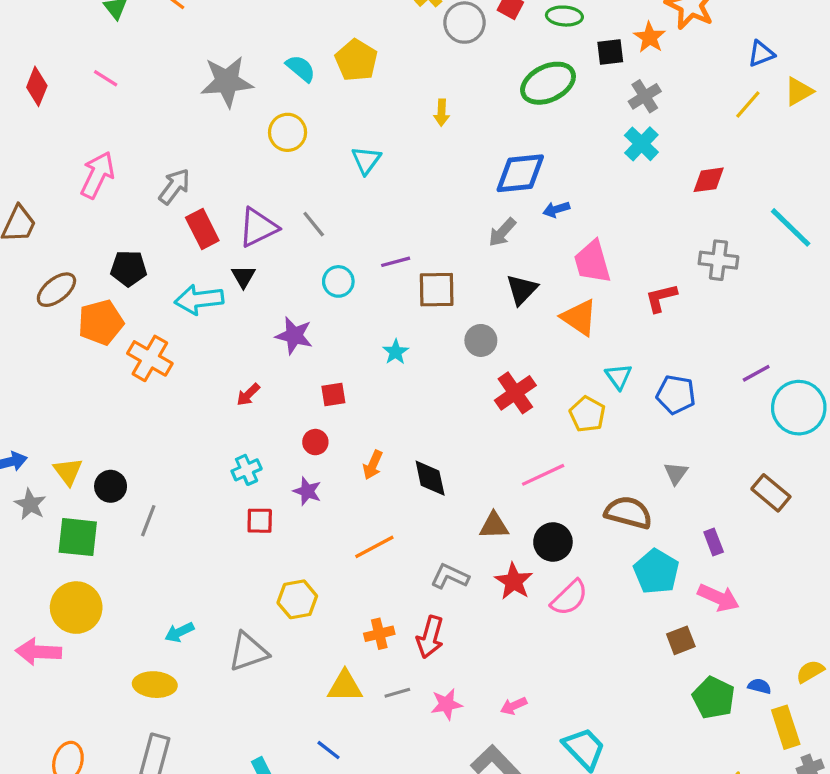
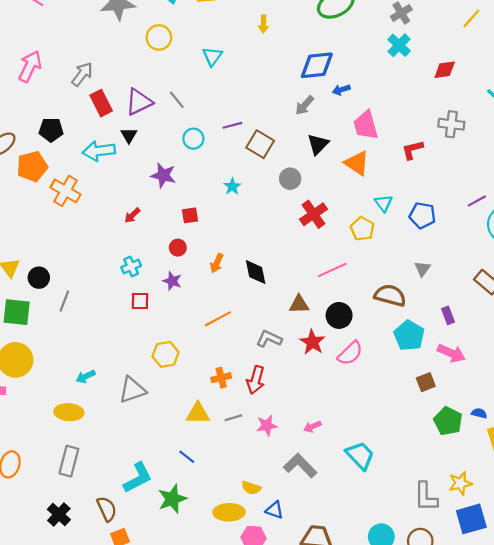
brown square: (437, 290) -> (260, 144), turned 32

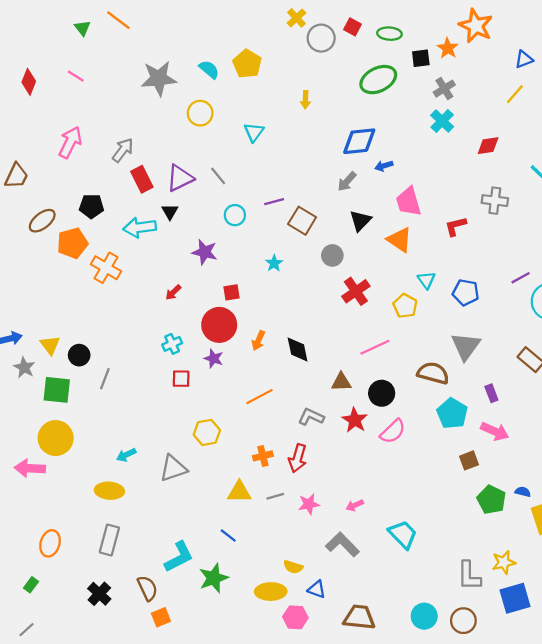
red circle: (178, 248) -> (219, 325), size x2.0
gray triangle: (422, 269) -> (466, 346), size x1.8

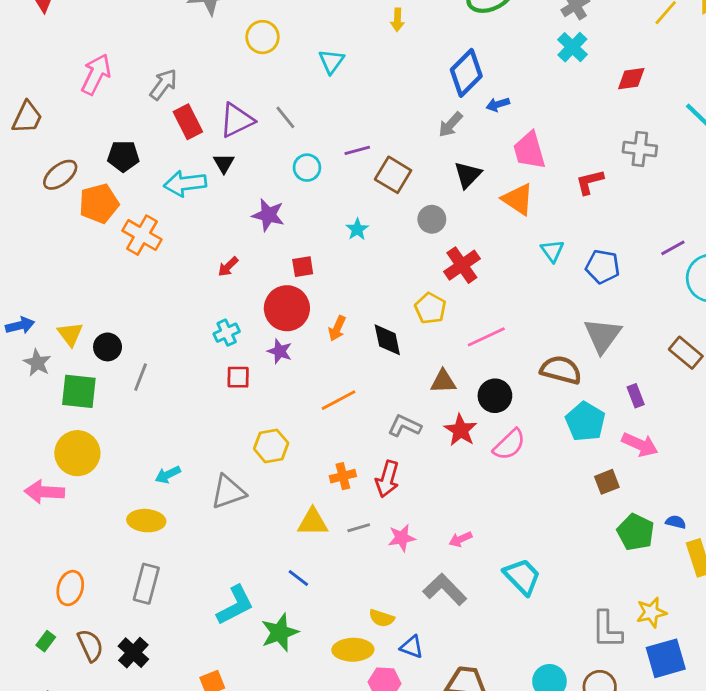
blue diamond: (359, 141) -> (466, 73), turned -39
yellow pentagon: (405, 306) -> (430, 308), moved
brown semicircle: (147, 588) -> (90, 645), moved

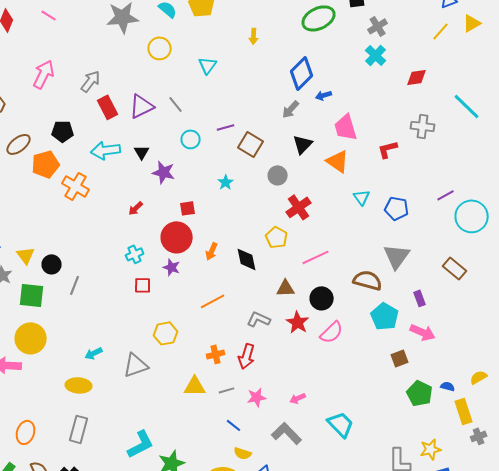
black triangle: (224, 163) -> (142, 152), moved
blue line: (298, 578) -> (234, 425), moved

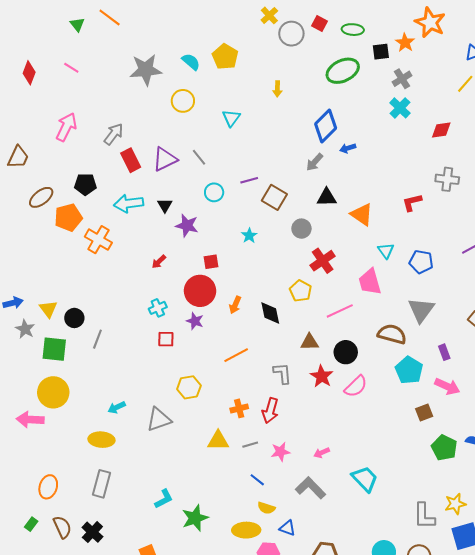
pink trapezoid: (346, 127) -> (370, 282), moved
black triangle: (303, 144) -> (327, 197), turned 45
gray L-shape: (259, 319) -> (282, 373), turned 60
cyan L-shape: (141, 444) -> (164, 499), size x0.7

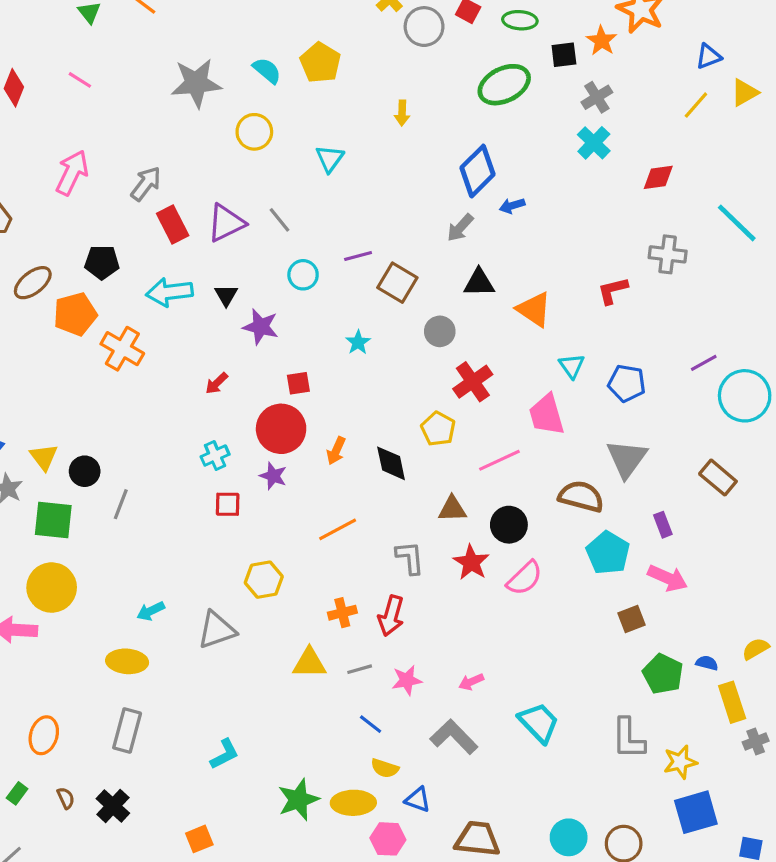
gray L-shape: (424, 516) -> (628, 738), moved
green star: (195, 518) -> (298, 800), moved
brown semicircle: (62, 527) -> (66, 798), size x0.6

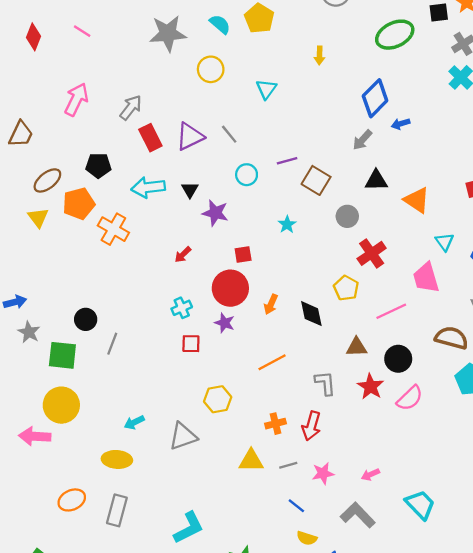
yellow triangle: (44, 457) -> (38, 218), moved
orange ellipse: (44, 735) -> (72, 500), moved, turned 48
cyan L-shape: (224, 754) -> (189, 528), size x1.4

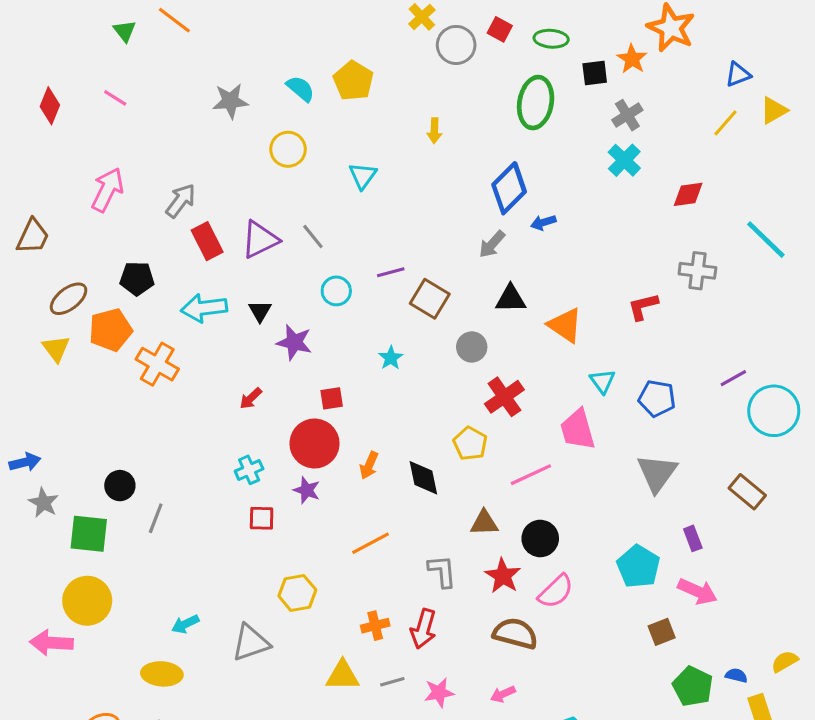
gray star: (168, 33) -> (230, 101), size x0.7
green ellipse: (395, 35) -> (536, 103), turned -54
brown semicircle: (451, 338) -> (515, 633), moved

